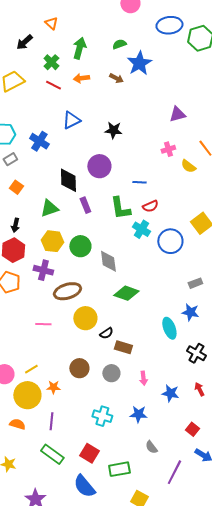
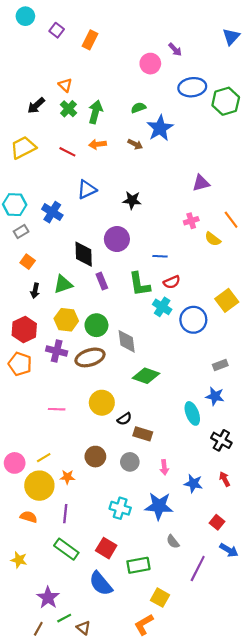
green cross: (51, 62) -> (68, 109), moved
black arrow: (15, 225) -> (35, 291), moved
brown ellipse: (67, 291) -> (90, 357), moved
blue star: (138, 414) -> (159, 506), size x1.5

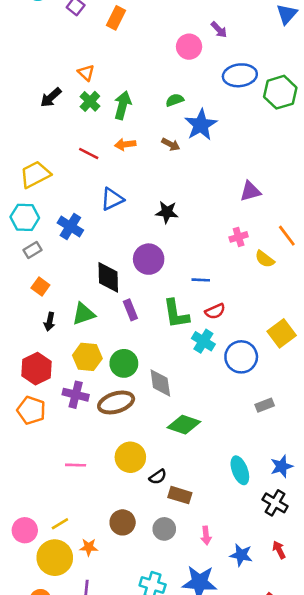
yellow trapezoid: (23, 148) -> (35, 174), moved
gray rectangle: (220, 365) -> (265, 405), moved
blue star: (215, 396) -> (282, 466), moved, turned -30

